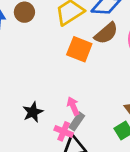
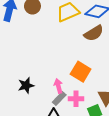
orange square: (79, 49) -> (81, 72), moved
pink cross: (64, 131) -> (76, 99), moved, turned -32

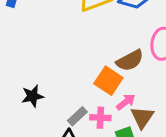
brown semicircle: (94, 33) -> (130, 60), moved
pink arrow: (58, 86) -> (126, 102), moved, turned 64

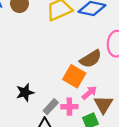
black star: (33, 96) -> (25, 92), moved

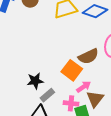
black star: (25, 92) -> (35, 81), moved
pink cross: (69, 107) -> (71, 103), moved

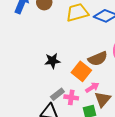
black star: (35, 81) -> (52, 61), moved
pink cross: (71, 103) -> (71, 97), moved

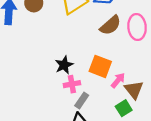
brown semicircle: (98, 59) -> (110, 25), moved
pink cross: (71, 97) -> (72, 84), moved

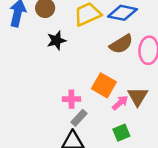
black star: (64, 65) -> (56, 40), moved
brown triangle: (134, 90) -> (138, 96), moved

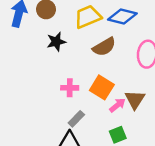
brown semicircle: (121, 44) -> (104, 47), moved
pink cross: (71, 99) -> (70, 88), moved

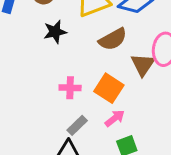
brown triangle: (135, 99) -> (143, 65), moved
pink arrow: (117, 105) -> (115, 118), moved

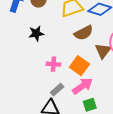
black star: (55, 32) -> (36, 33), moved
pink arrow: (115, 118) -> (83, 86), size x1.5

